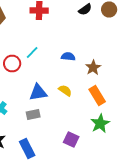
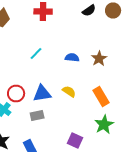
red circle: (12, 64) -> (16, 94), moved
brown star: (93, 68) -> (99, 58), moved

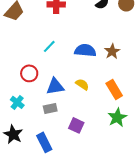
blue semicircle: (72, 58) -> (85, 50), size x1.5
red circle: (16, 94) -> (29, 73), moved
purple square: (75, 140) -> (76, 125), moved

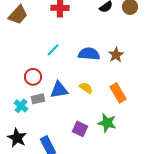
gray rectangle: (50, 108) -> (38, 99), moved
green star: (117, 117) -> (107, 123), moved, turned -30

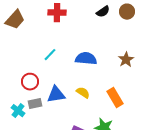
brown star: (116, 55) -> (126, 60), moved

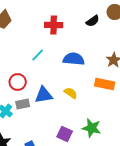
black semicircle: (103, 12) -> (93, 21), moved
red cross: (57, 13) -> (54, 25), moved
orange rectangle: (115, 98) -> (105, 84), moved, turned -48

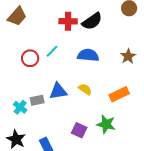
black semicircle: (93, 21) -> (92, 21), moved, size x1.5
red circle: (18, 82) -> (30, 58), moved
orange rectangle: (105, 84) -> (119, 94), moved, turned -36

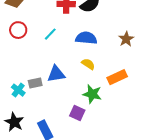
red circle: (30, 58) -> (18, 30), moved
yellow semicircle: (85, 89) -> (88, 64), moved
green star: (106, 124) -> (92, 94), moved

